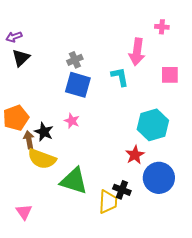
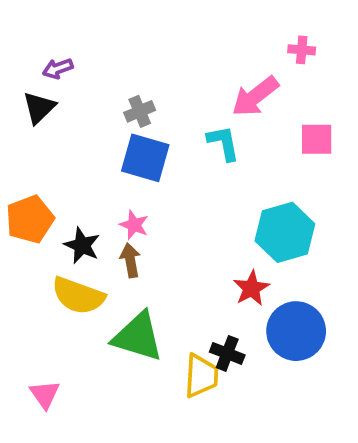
purple arrow: (14, 37) -> (58, 69), moved
pink arrow: (137, 52) -> (255, 96), turned 44
brown arrow: (29, 140) -> (130, 260), moved

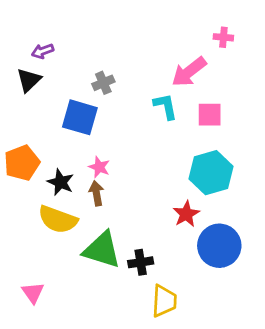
pink square: (317, 139) -> (210, 115), moved
blue square: (145, 158) -> (80, 117), moved
black cross: (227, 353) -> (141, 262), moved, turned -30
yellow trapezoid: (201, 376) -> (164, 301), moved

